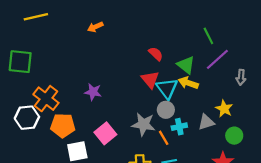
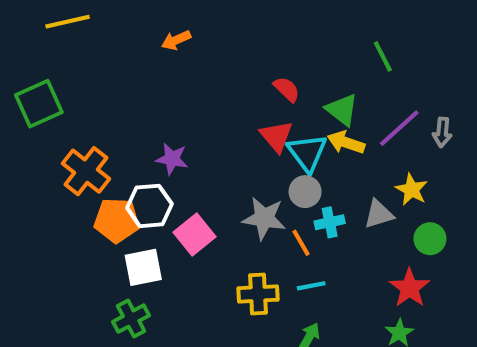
purple line: (217, 59) -> (399, 128), moved
green square: (20, 62) -> (39, 104), turned -30
white hexagon: (27, 118) -> (149, 206), moved

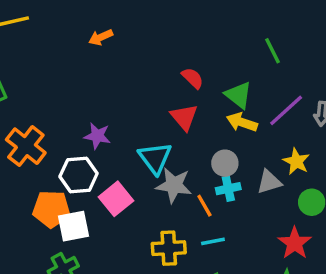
cyan triangle: (307, 153) -> (155, 158), moved
gray circle: (305, 192) -> (225, 163), moved
orange pentagon: (117, 220) -> (51, 209), moved

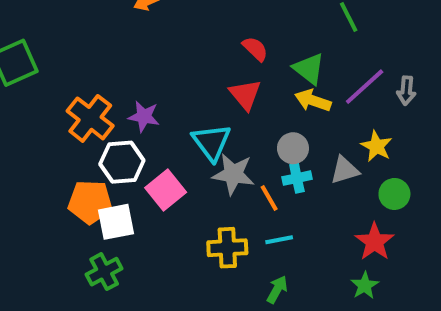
orange cross: (26, 146) -> (90, 118), moved

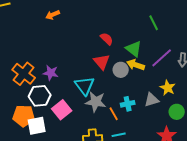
gray circle: (293, 148) -> (121, 70), moved

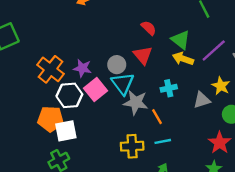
gray circle: (121, 70) -> (117, 65), moved
cyan cross: (128, 104) -> (169, 88), moved
pink square: (62, 110) -> (95, 89), moved

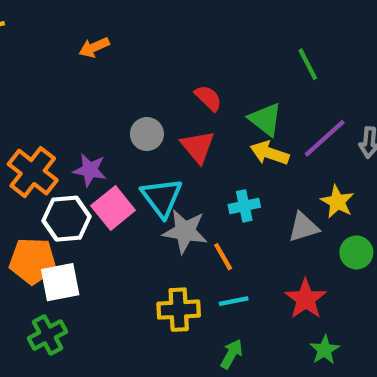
gray circle: (117, 65) -> (147, 134), moved
red star: (220, 143) -> (306, 299), moved

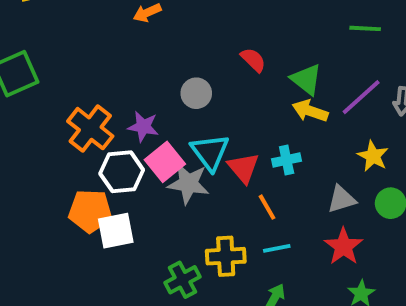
green line: (308, 64) -> (365, 28), moved, turned -60
red triangle: (198, 147) -> (243, 168), moved
gray triangle: (303, 227) -> (342, 199), moved
gray star: (185, 231) -> (188, 184), moved
green cross: (48, 335) -> (183, 280), moved

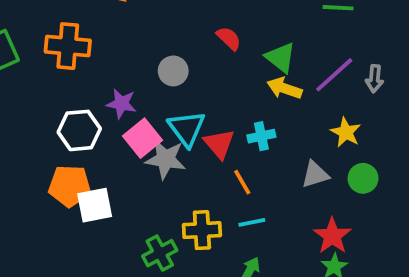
orange cross: (90, 129) -> (68, 46), moved, turned -33
white hexagon: (122, 172) -> (79, 130), moved
red star: (344, 246) -> (332, 236), moved

